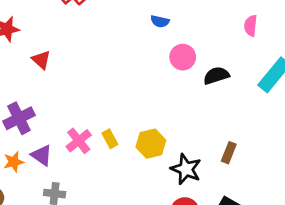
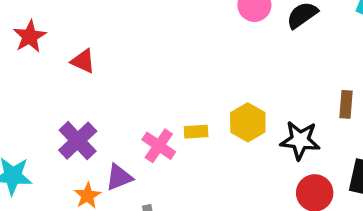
yellow rectangle: (110, 139) -> (196, 132), turned -48
purple triangle: (42, 155) -> (119, 177), turned -40

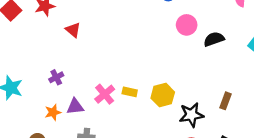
black star: (300, 140) -> (191, 115), turned -30
purple cross: (78, 141) -> (56, 77), size x0.6

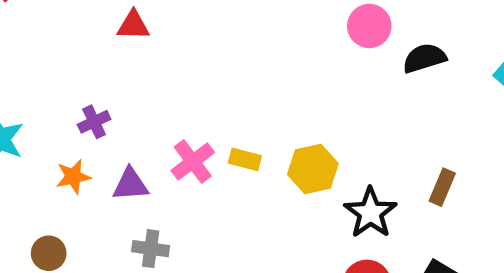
red triangle: (73, 30) -> (133, 25), turned -42
orange star: (53, 112) -> (73, 177), moved
black star: (191, 115) -> (370, 213), turned -30

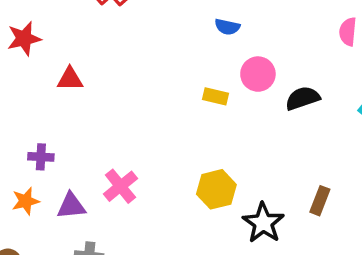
purple cross: (94, 122) -> (41, 157), turned 30
yellow rectangle: (245, 159) -> (215, 96), moved

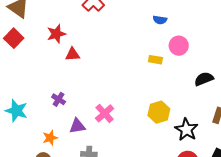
red star: (24, 39) -> (56, 34), moved
black semicircle: (303, 98) -> (204, 79), moved
purple cross: (41, 157) -> (59, 99), turned 32
orange star: (26, 201) -> (50, 138), moved

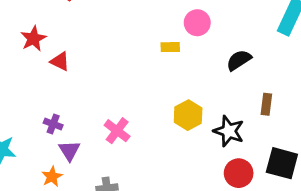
red triangle: (73, 54) -> (60, 61), turned 42
purple triangle: (77, 126) -> (69, 151), moved, turned -42

